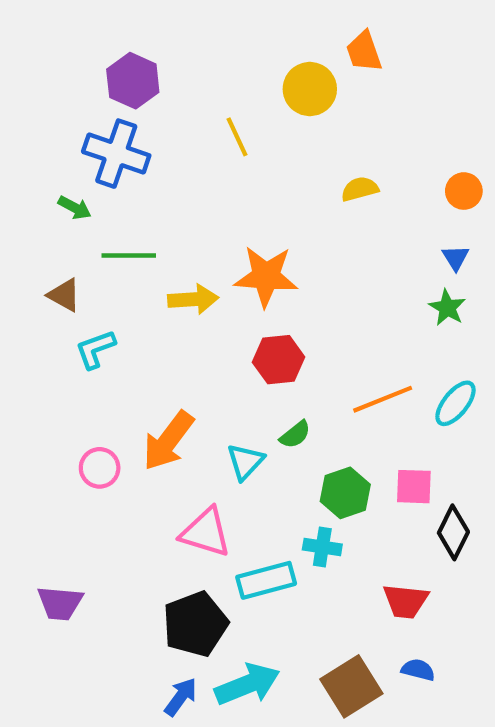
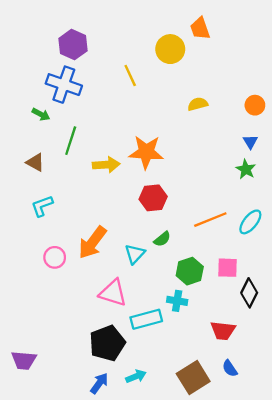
green line: (129, 256) -> (71, 141), turned -72
cyan L-shape: (95, 349) -> (42, 206), moved
purple trapezoid: (60, 603) -> (24, 360), moved
blue semicircle: (418, 670) -> (230, 368), turned -138
cyan arrow: (247, 684) -> (136, 376), size x0.6

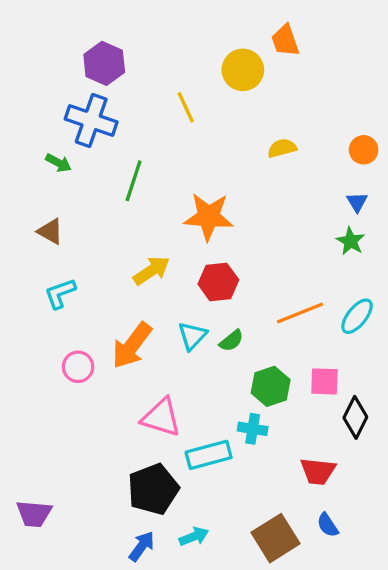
green line: (71, 141) -> (134, 181), moved
yellow arrow: (106, 165) -> (151, 271), moved, turned -30
cyan triangle: (135, 254) -> (192, 336), moved

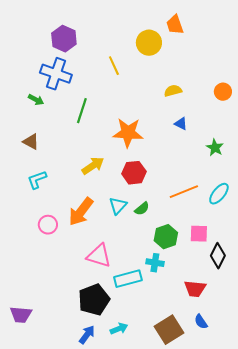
blue triangle: (357, 202) -> (181, 124), moved, turned -32

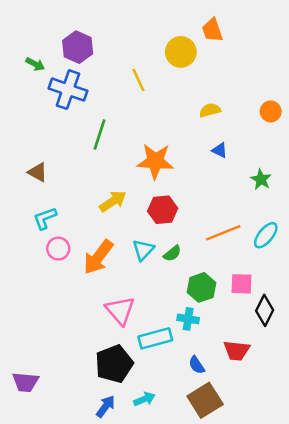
green arrow: (36, 100) -> (35, 64), moved
pink circle: (48, 225) -> (58, 249), moved
pink triangle: (99, 256) -> (120, 310), turned 32
blue semicircle: (201, 322) -> (197, 365), moved

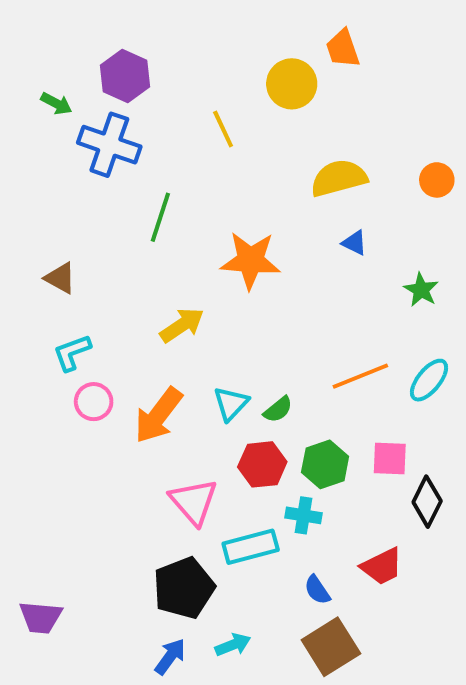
yellow semicircle: (210, 110) -> (339, 178), size x1.6
red hexagon: (163, 210) -> (262, 464), moved
red trapezoid: (237, 351) -> (382, 566), turned -32

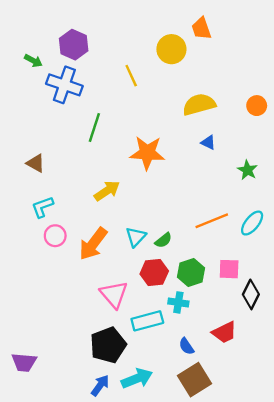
cyan arrow: (233, 645) -> (137, 378), size x1.5

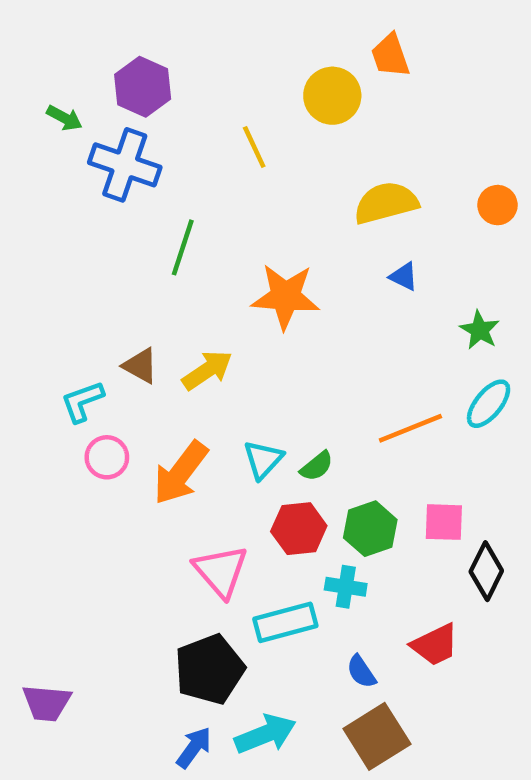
brown triangle: (36, 163) -> (140, 366), moved
cyan ellipse: (252, 223) -> (489, 404), moved

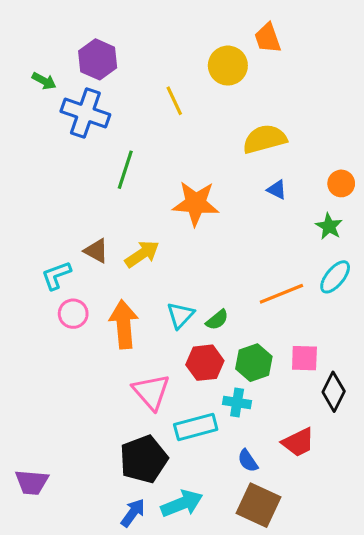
orange circle: (497, 205) -> (341, 183), moved
orange arrow: (181, 473) -> (124, 324), turned 138
brown square: (377, 736) -> (258, 505), turned -33

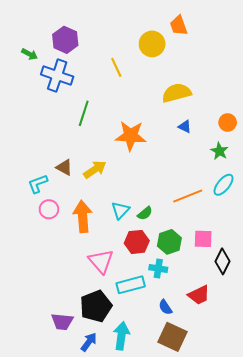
purple trapezoid: (32, 482) -> (62, 322), moved
cyan arrow: (182, 504) -> (121, 336), turned -60

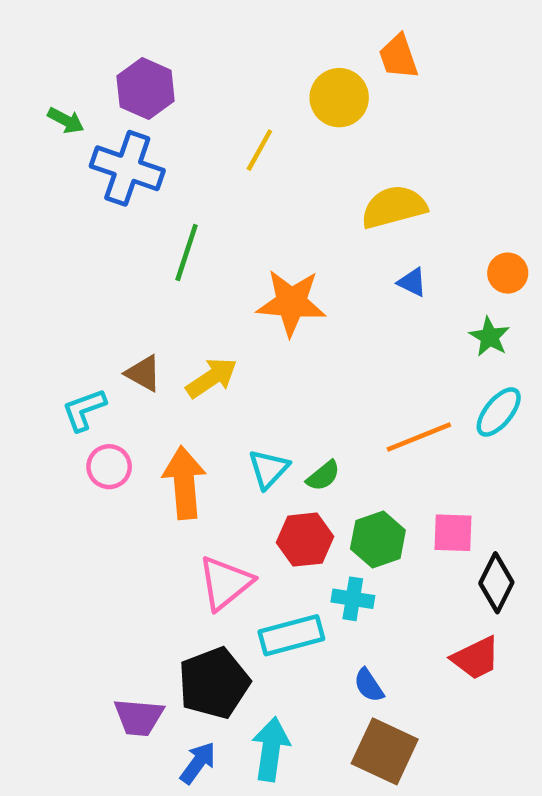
yellow line: (116, 67) -> (259, 150), turned 54
pink triangle: (101, 261) -> (225, 583), turned 32
red trapezoid: (199, 295) -> (476, 658), moved

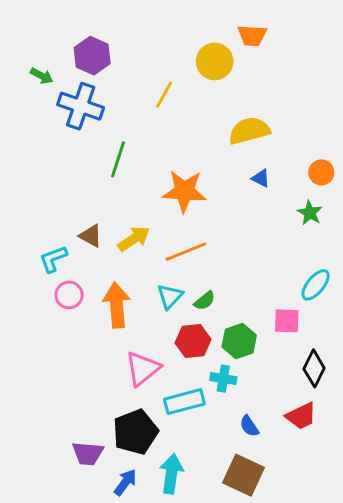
orange trapezoid: (398, 57) -> (252, 35), turned -68
cyan ellipse: (499, 412) -> (316, 285), moved
orange line: (419, 437) -> (186, 252), moved
pink square: (453, 533) -> (287, 321), moved
blue semicircle: (369, 685) -> (249, 426), moved

